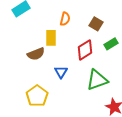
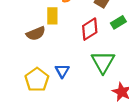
blue triangle: (61, 72) -> (62, 71), moved
green triangle: (97, 80) -> (103, 62), turned -40

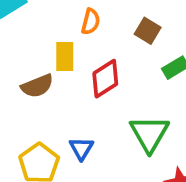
red diamond: (90, 29) -> (105, 79), moved

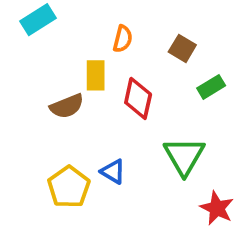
red diamond: (105, 79) -> (138, 98), turned -45
blue triangle: (81, 148) -> (113, 172), turned -30

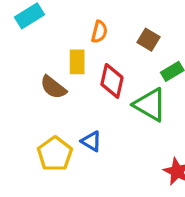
brown semicircle: (67, 106) -> (53, 87), turned 60
green triangle: (184, 156) -> (150, 105), moved, turned -30

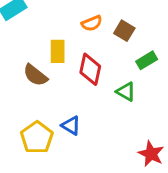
orange semicircle: (99, 32) -> (92, 23), moved, turned 54
green triangle: (150, 105) -> (126, 92), size x0.6

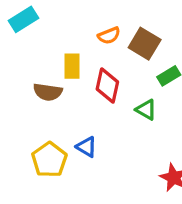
brown square: (124, 31) -> (145, 44), size x1.4
brown semicircle: (35, 75) -> (48, 92), turned -30

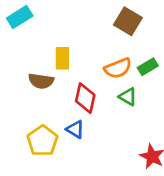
orange semicircle: (109, 35) -> (118, 68), moved, size x1.4
brown square: (145, 44) -> (128, 21), moved
red diamond: (107, 86) -> (85, 98), moved

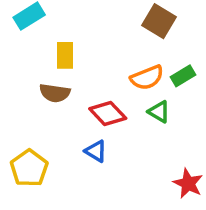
yellow rectangle: (62, 58) -> (65, 55), moved
red diamond: (85, 98) -> (108, 113), turned -56
yellow pentagon: (42, 141) -> (29, 168), moved

